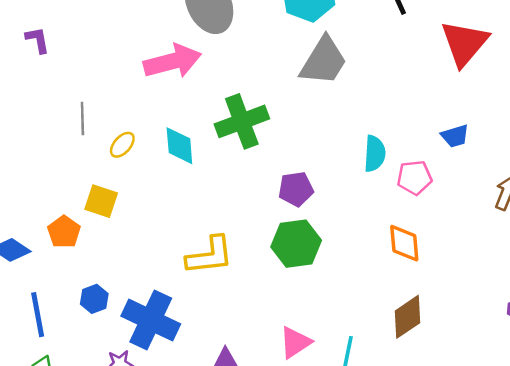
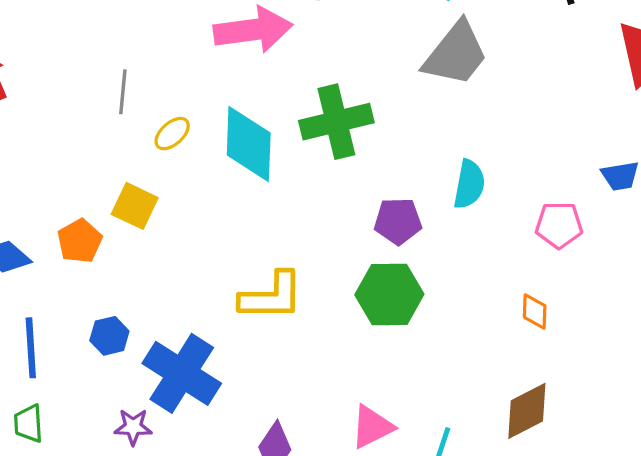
cyan diamond: (179, 146) -> (249, 144), size x1.4
cyan semicircle: (375, 154) -> (469, 184), moved
orange diamond: (404, 243) -> (535, 311), size x0.7

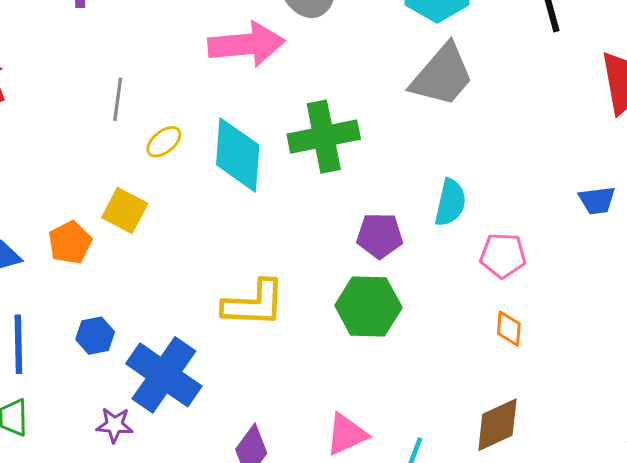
pink pentagon: (559, 225) -> (503, 255), moved

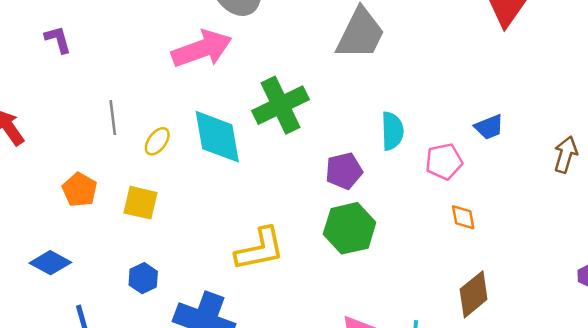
blue trapezoid: (597, 200) -> (489, 127), moved
orange pentagon: (70, 243) -> (80, 190), moved
blue hexagon: (95, 336) -> (143, 278), moved

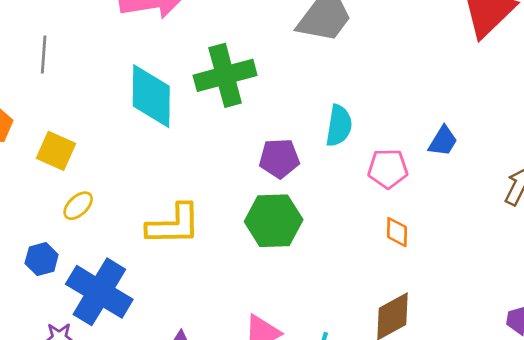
blue trapezoid: (489, 127) -> (443, 141), turned -48
yellow ellipse: (157, 141) -> (78, 206), moved
blue hexagon: (143, 278) -> (42, 259), moved

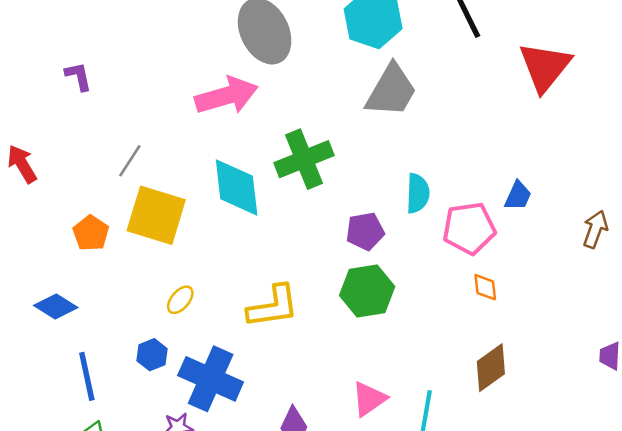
gray line: (44, 54) -> (130, 161), turned 36
yellow square: (56, 151) -> (156, 215), moved, size x1.6
pink pentagon: (388, 169) -> (469, 228), size x1.4

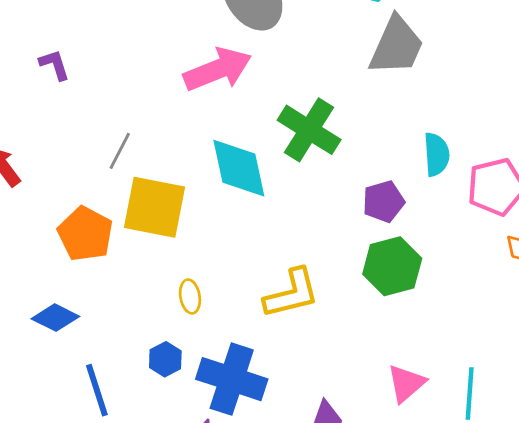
green cross: (304, 159) -> (309, 130), turned -30
orange pentagon: (91, 233) -> (85, 234), size x1.4
yellow ellipse: (180, 300) -> (190, 296), turned -44

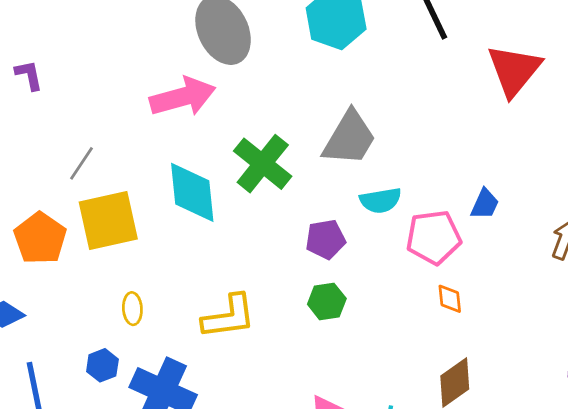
gray trapezoid: (396, 46) -> (349, 138), moved
cyan semicircle: (436, 154) -> (381, 200), turned 78
yellow square: (154, 207) -> (108, 220), turned -30
green hexagon: (392, 266) -> (327, 301), size x0.7

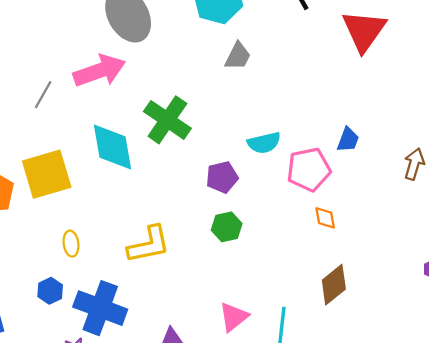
gray trapezoid: (349, 138) -> (238, 56), moved, size x0.6
gray line: (81, 163) -> (43, 95), moved

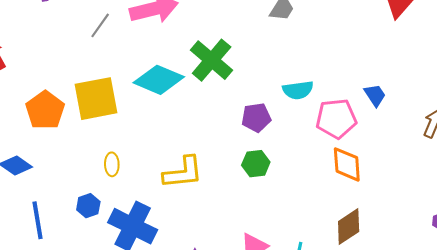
blue trapezoid: (348, 140) -> (375, 95), turned -60
cyan diamond: (112, 147) -> (159, 80), turned -63
orange diamond: (325, 218) -> (347, 164), size x1.6

